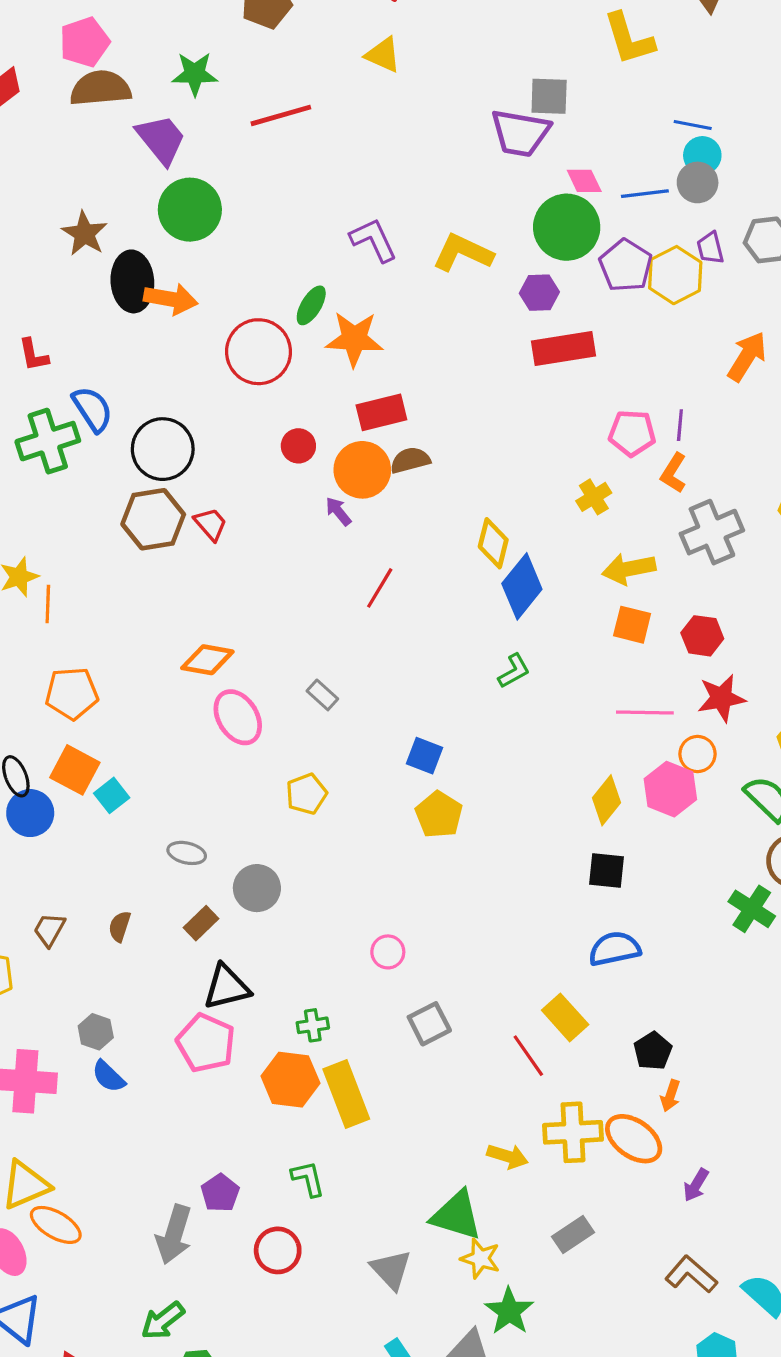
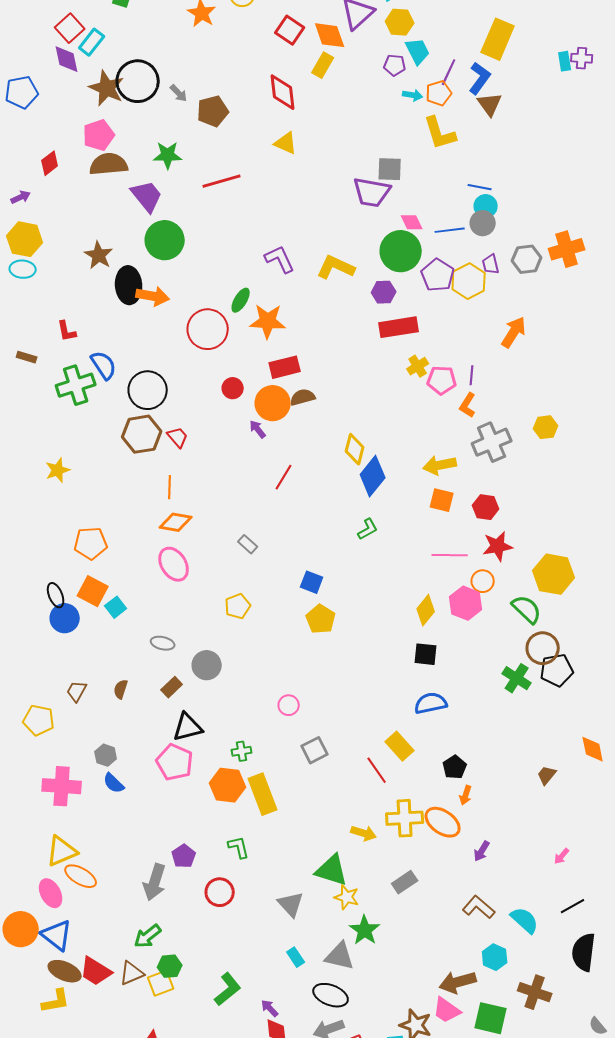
yellow cross: (594, 497) -> (418, 366), moved
orange line: (48, 604) -> (170, 487), moved
pink ellipse: (238, 717) -> (174, 564), moved

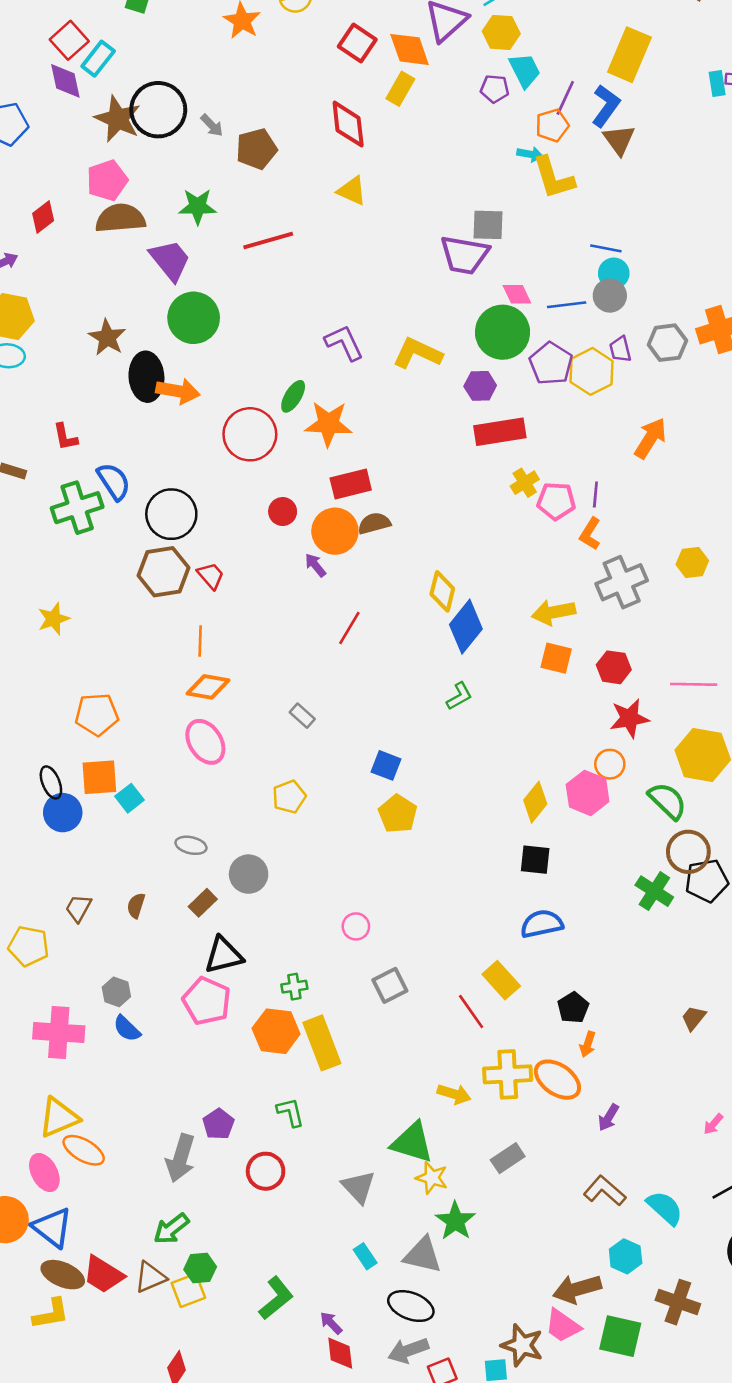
cyan arrow: (413, 95) -> (530, 154), moved
pink line: (450, 555) -> (694, 684), moved
orange square: (93, 591) -> (99, 777), turned -32

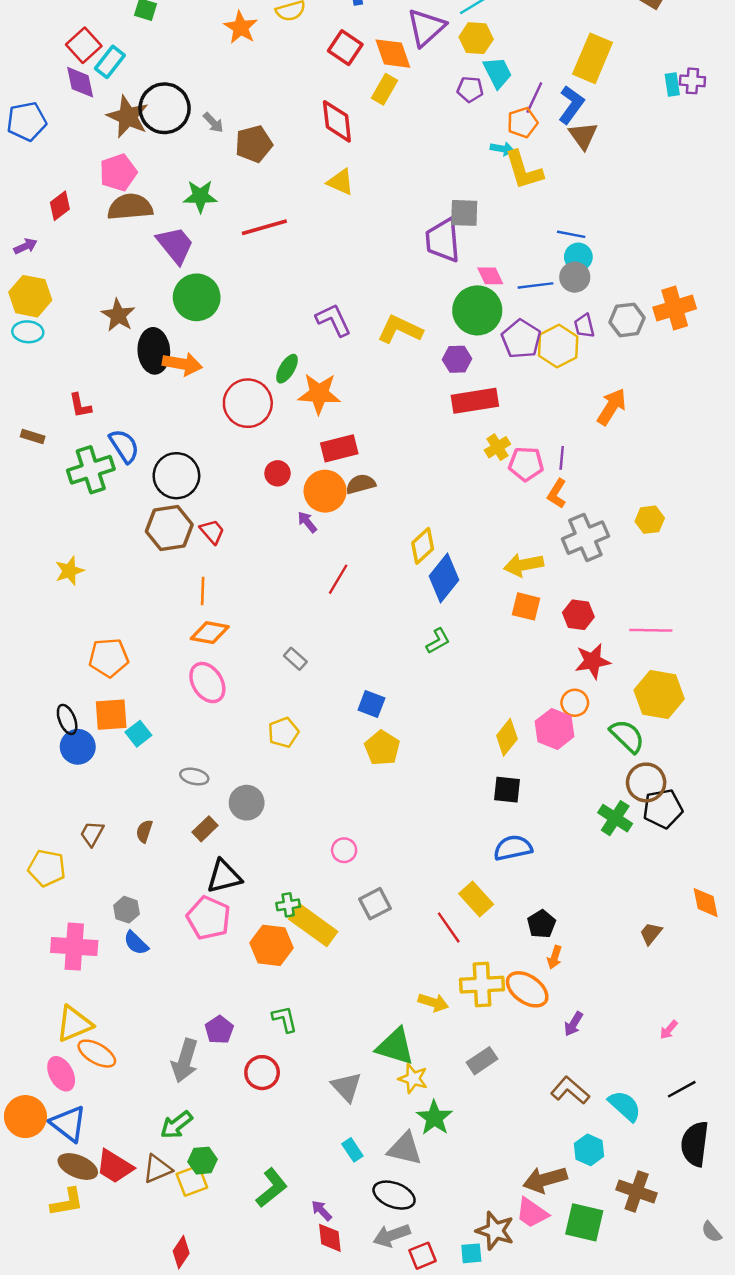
purple trapezoid: (465, 255) -> (443, 240), turned 75
yellow diamond: (442, 591) -> (423, 546), turned 33
yellow rectangle: (322, 1043) -> (313, 925), moved, turned -33

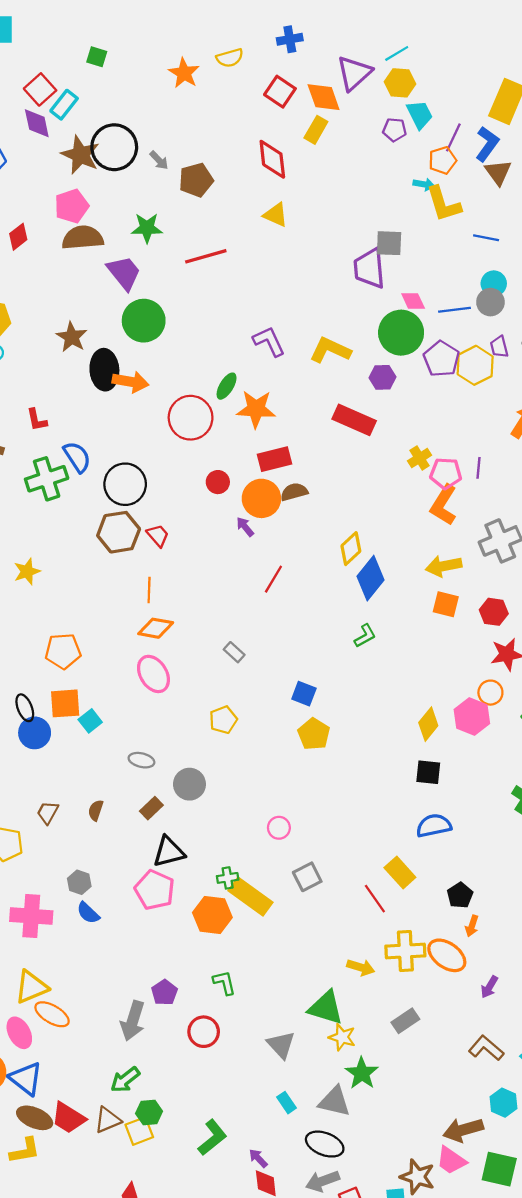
blue line: (571, 234) -> (486, 238), moved
red rectangle: (475, 401) -> (354, 420), moved, turned 33
orange L-shape: (557, 494) -> (444, 505), moved, size x1.5

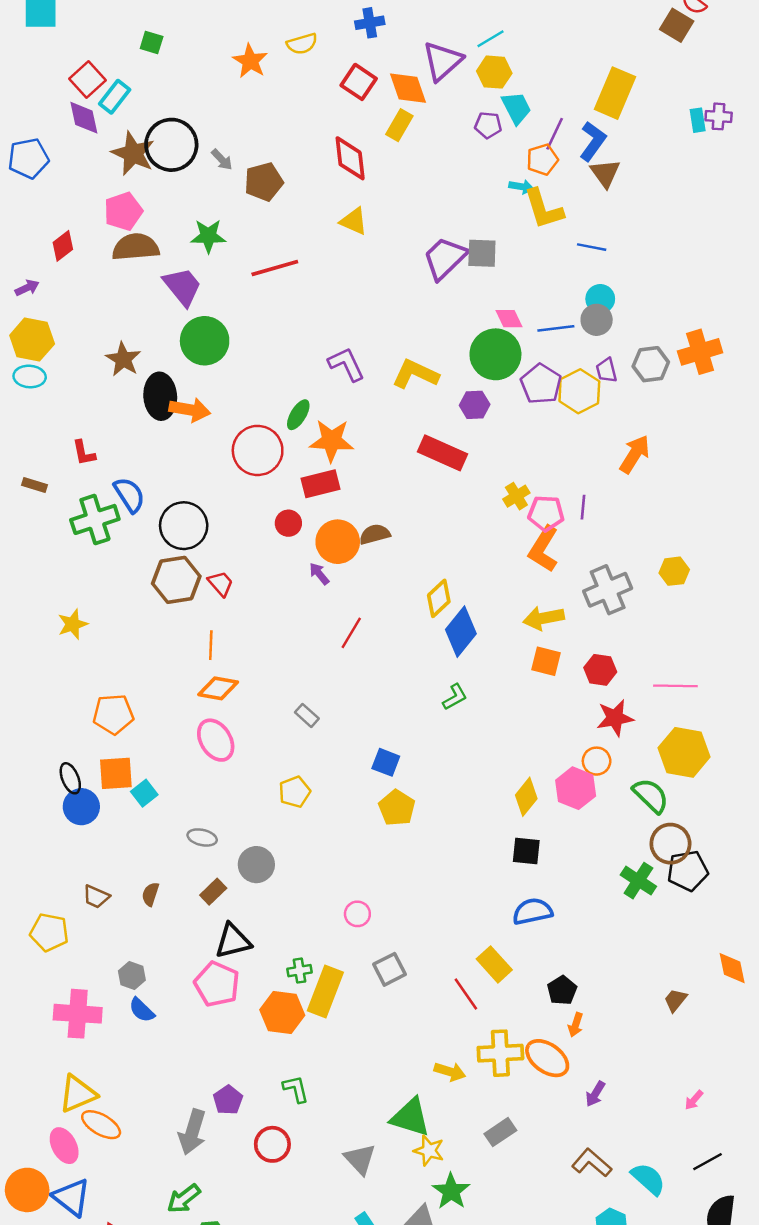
purple trapezoid: (369, 268) -> (445, 258), moved, turned 51
red rectangle: (275, 459) -> (320, 484), moved
brown trapezoid: (48, 812) -> (96, 897), turned -95
yellow rectangle: (251, 896) -> (325, 992), turned 75

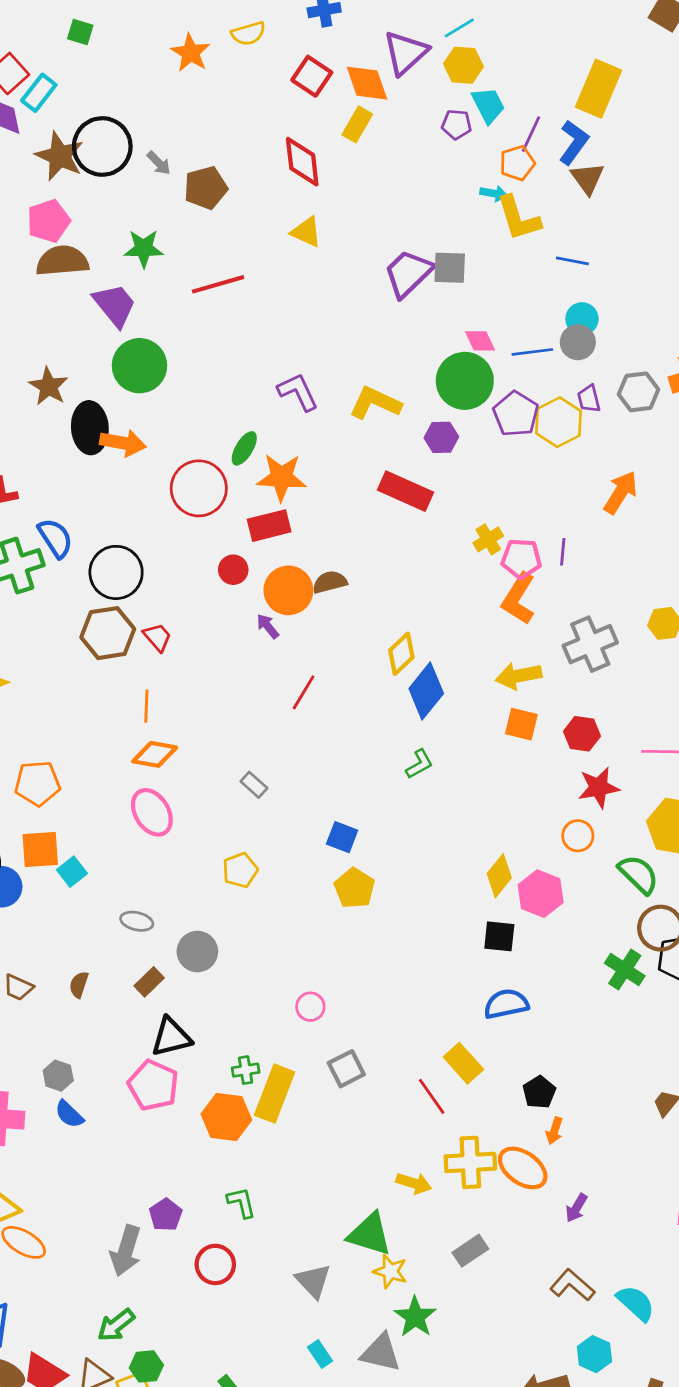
pink hexagon: (576, 788) -> (541, 894), moved

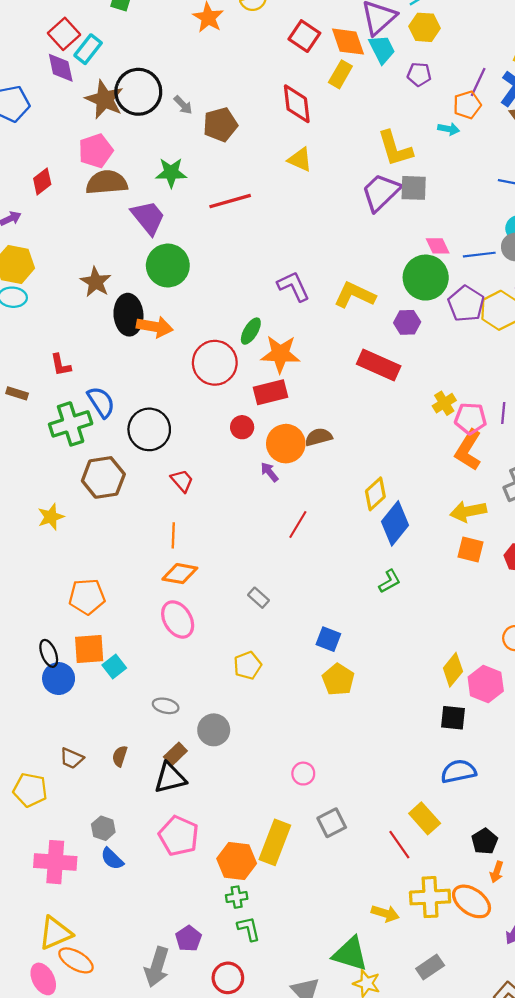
cyan trapezoid: (488, 105) -> (382, 49), moved
yellow L-shape: (519, 218) -> (395, 149), moved
brown hexagon: (108, 633) -> (103, 477), moved
black triangle: (171, 1037) -> (170, 778), moved
green cross: (246, 1070) -> (237, 897), moved

